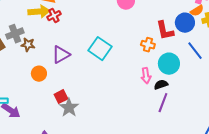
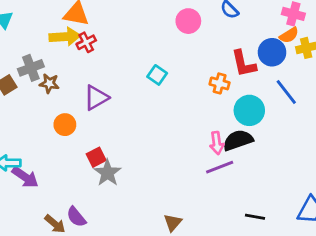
cyan square: (100, 49) -> (157, 75), moved, size x0.6
pink arrow: (146, 76) -> (217, 143), moved
black semicircle: (161, 85) -> (238, 140), size x1.5
purple line: (163, 103) -> (220, 167), moved, turned 48

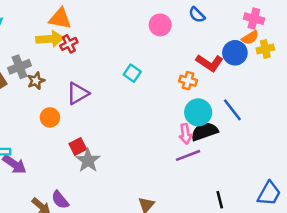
red L-shape: (244, 64) -> (210, 63), turned -44
brown star: (49, 83) -> (36, 81), turned -30
blue line: (286, 92) -> (232, 110), moved
cyan circle: (249, 110) -> (198, 112), moved
black line: (255, 217) -> (220, 200), turned 66

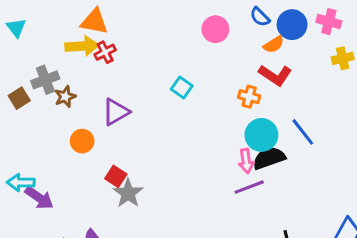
orange semicircle: (250, 38) -> (274, 45), moved
blue circle: (235, 53) -> (292, 25), moved
red square: (78, 147) -> (116, 176), turned -30

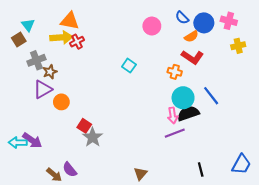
cyan triangle: (16, 28) -> (28, 25), moved
brown square: (19, 98) -> (19, 40), moved
purple triangle: (116, 112) -> (43, 89), moved
cyan arrow: (21, 182) -> (18, 142), moved

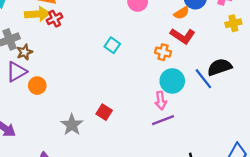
black semicircle: (188, 113) -> (220, 67), moved
red square: (84, 126) -> (104, 112), moved

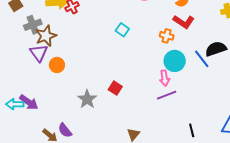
brown star: (25, 52) -> (46, 36), size x1.5
purple triangle: (16, 72) -> (39, 53), turned -36

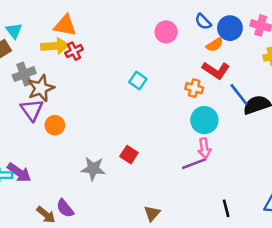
blue line: (202, 59) -> (239, 95), moved
pink arrow: (165, 78) -> (204, 148), moved
gray star: (87, 99) -> (93, 169), turned -30

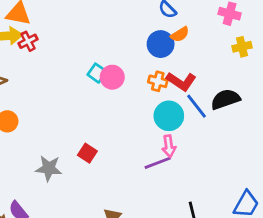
blue circle: (230, 28) -> (161, 44), moved
pink circle: (166, 32) -> (112, 77), moved
red L-shape: (216, 70) -> (181, 81), moved
blue line: (239, 95) -> (196, 106), moved

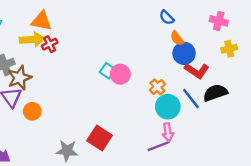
orange semicircle: (180, 34) -> (177, 38), turned 84
blue circle: (161, 44) -> (184, 53), moved
orange cross: (158, 81) -> (157, 87), moved, turned 35
red L-shape: (181, 81) -> (197, 71), moved
red square: (87, 153) -> (99, 138), size x1.5

